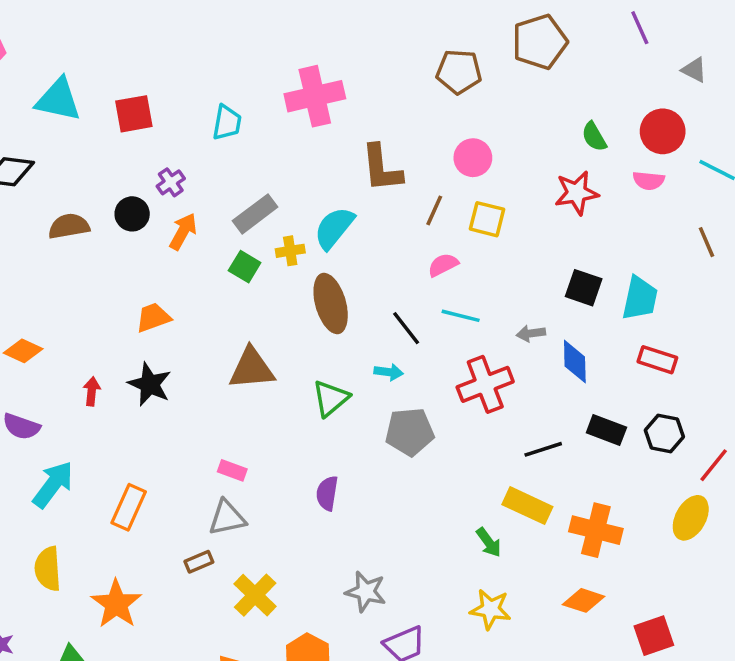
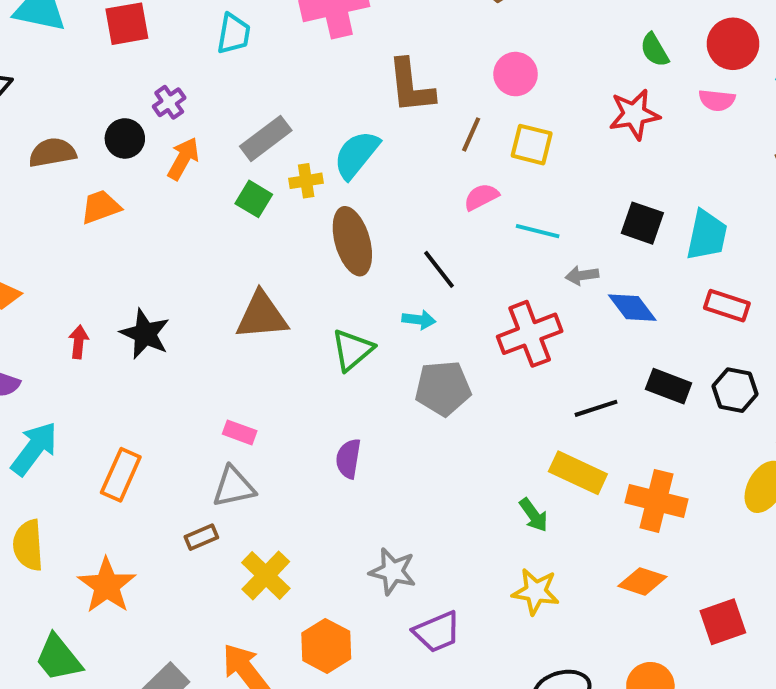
cyan line: (461, 316) -> (538, 231), moved
orange trapezoid: (153, 318) -> (101, 207), moved
blue diamond: (575, 361) -> (632, 308), turned -36

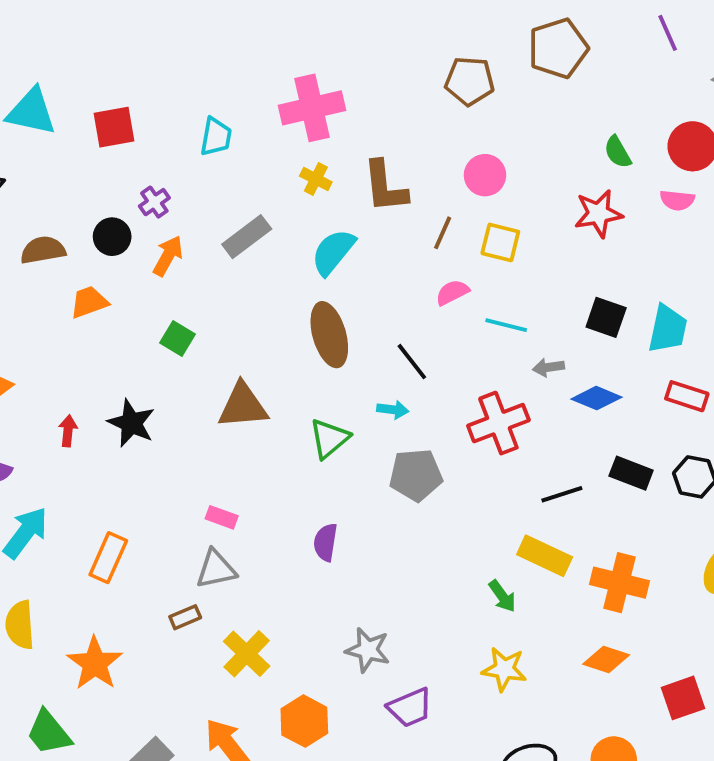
yellow cross: (306, 181) -> (316, 179), moved, turned 36
green square: (254, 199) -> (177, 339), moved
blue diamond: (632, 308) -> (596, 398), turned -30

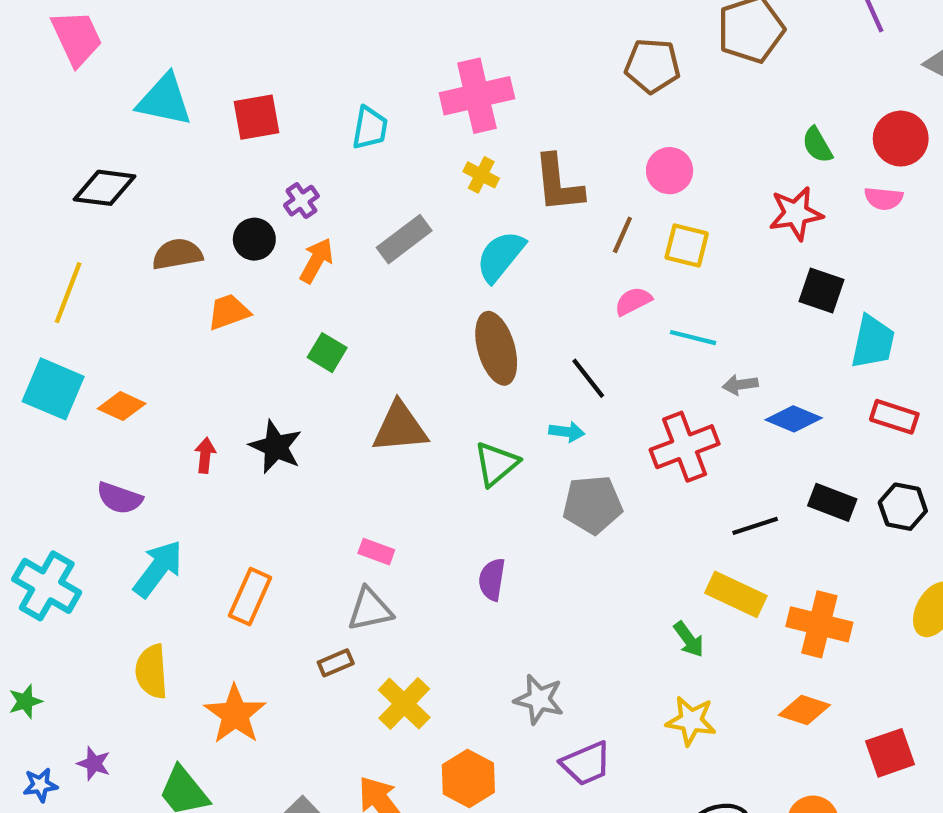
black square: (606, 317) -> (822, 290), moved

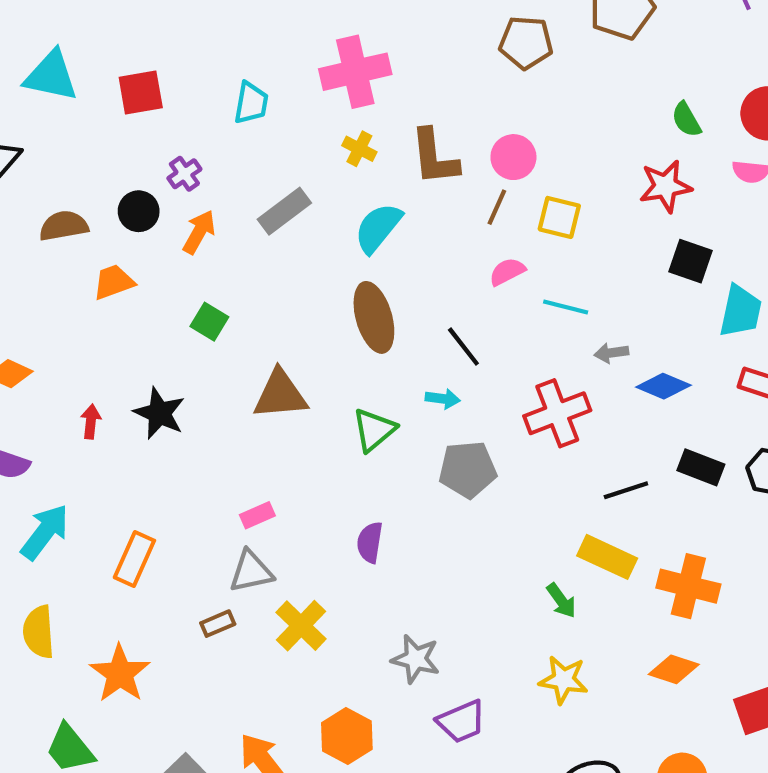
pink circle: (670, 171) -> (513, 157), moved
pink rectangle: (376, 552) -> (257, 515), turned -44
yellow cross: (404, 704) -> (301, 626), moved

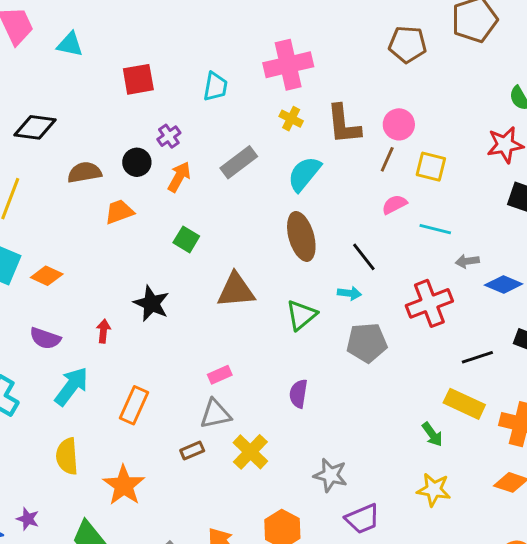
cyan triangle: (51, 76) -> (70, 44), moved, size x0.7
red arrow: (91, 422) -> (103, 331), moved

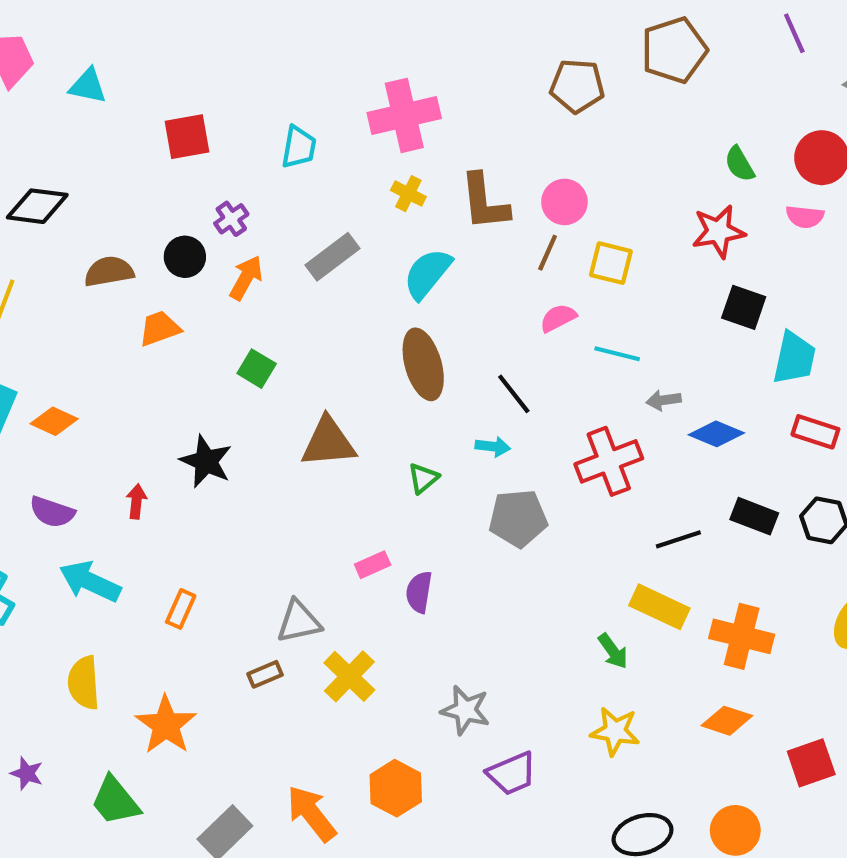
green triangle: (301, 315) -> (423, 478), size x0.7
pink rectangle: (220, 375) -> (373, 565), moved
cyan arrow: (71, 386) -> (90, 582), turned -102
orange rectangle: (134, 405) -> (181, 609), size x0.7

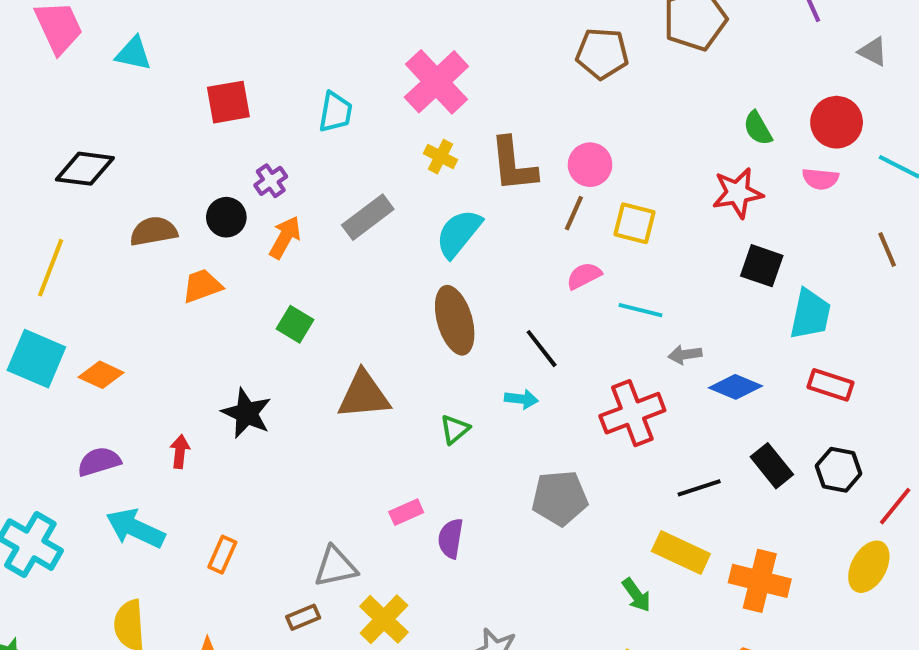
pink cross: (404, 115) -> (436, 82), turned -30
purple semicircle: (52, 512) -> (99, 462), turned 144
black rectangle: (754, 516) -> (772, 466), turned 30
gray pentagon: (518, 518) -> (560, 498), moved

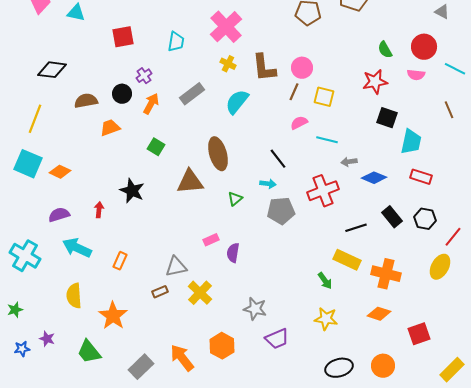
brown ellipse: (455, 320) -> (218, 154), moved
gray pentagon: (560, 498) -> (281, 211), moved

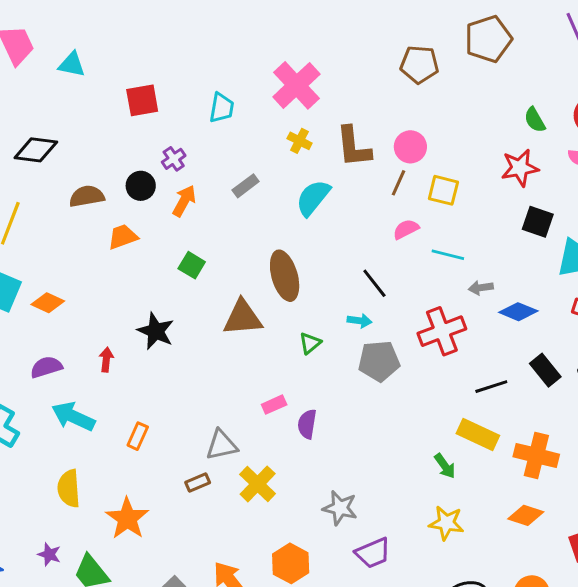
gray rectangle: (192, 94) -> (246, 186), size x0.7
purple star: (47, 339) -> (49, 554), moved

